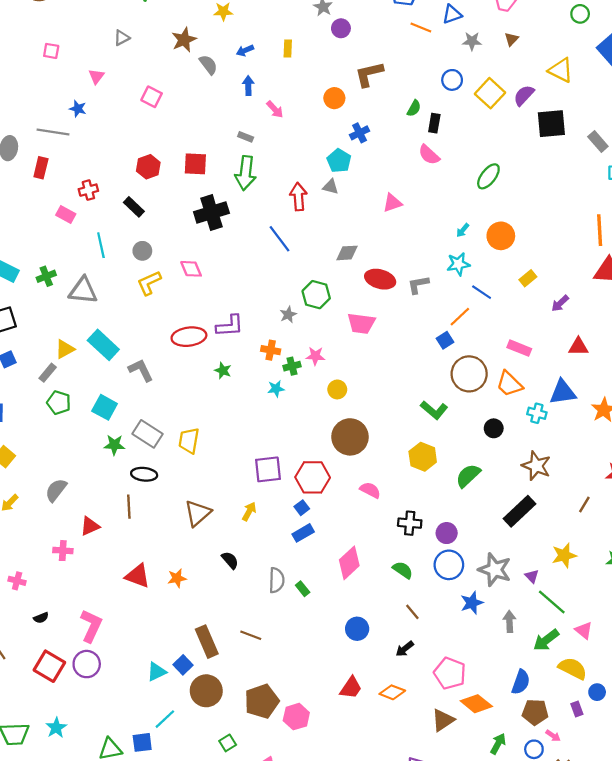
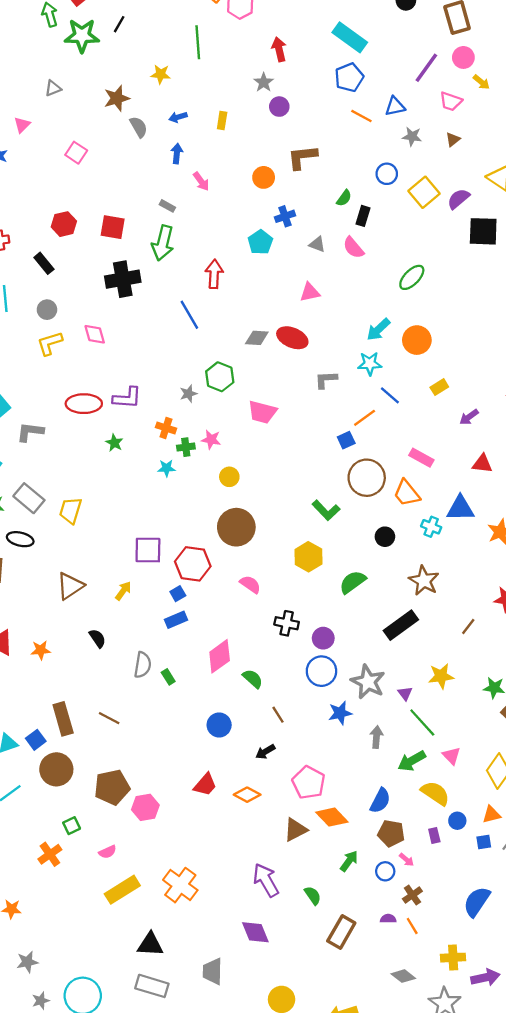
gray triangle: (330, 187) -> (317, 244), moved
cyan arrow: (463, 230) -> (378, 329), size x1.6
red ellipse: (380, 279) -> (292, 338), moved
gray L-shape: (141, 370) -> (30, 432), turned -64
green semicircle: (403, 570) -> (253, 679), moved

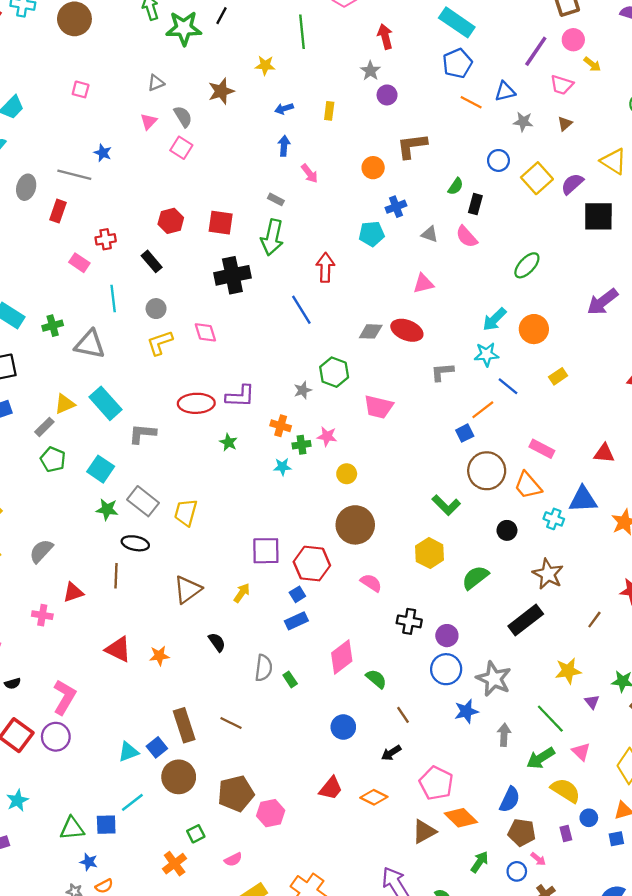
pink triangle: (22, 125) -> (149, 121), moved
gray semicircle: (139, 127) -> (183, 117), moved
cyan pentagon: (260, 242) -> (372, 234), turned 30
purple arrow: (469, 417) -> (603, 302), moved, size x1.6
purple triangle: (405, 693) -> (592, 702), moved

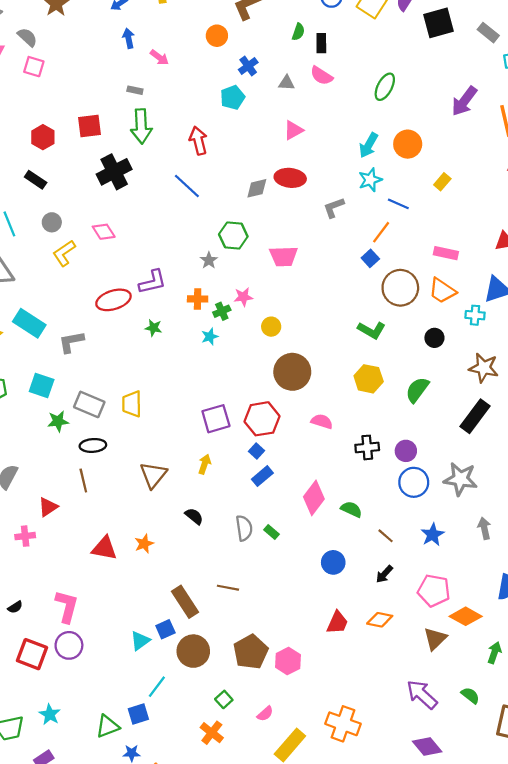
blue star: (466, 711) -> (433, 535), moved
blue square: (157, 747) -> (165, 629), turned 30

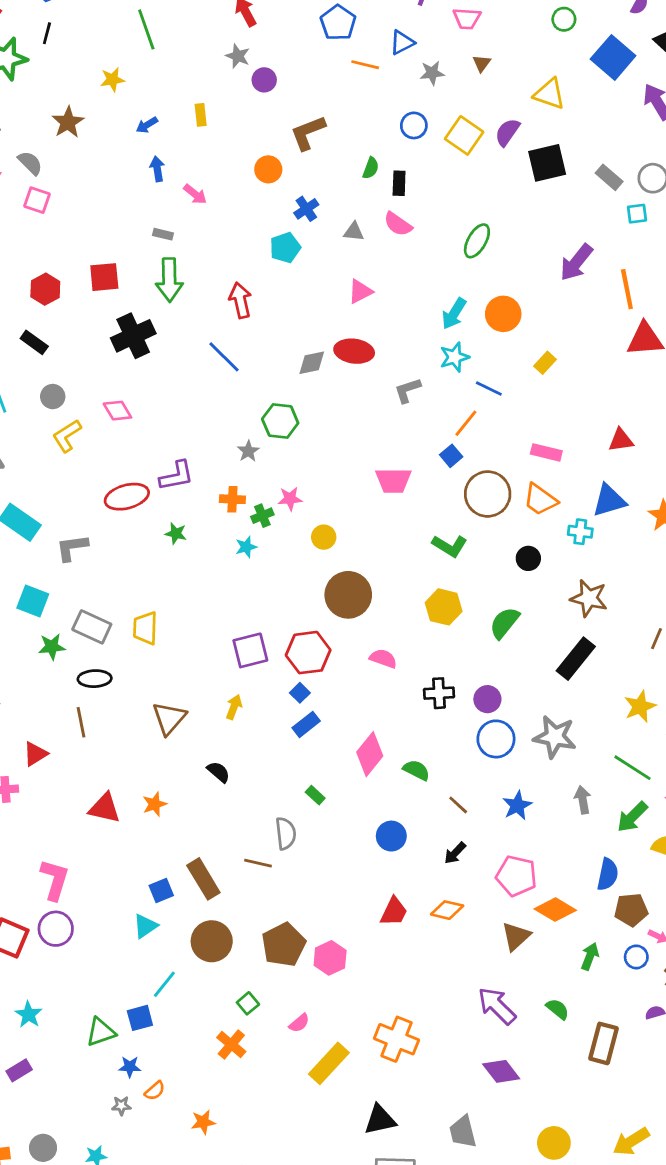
pink trapezoid: (283, 256) -> (393, 480), moved
gray semicircle: (244, 528) -> (286, 833), moved
blue square: (165, 629) -> (161, 891), moved

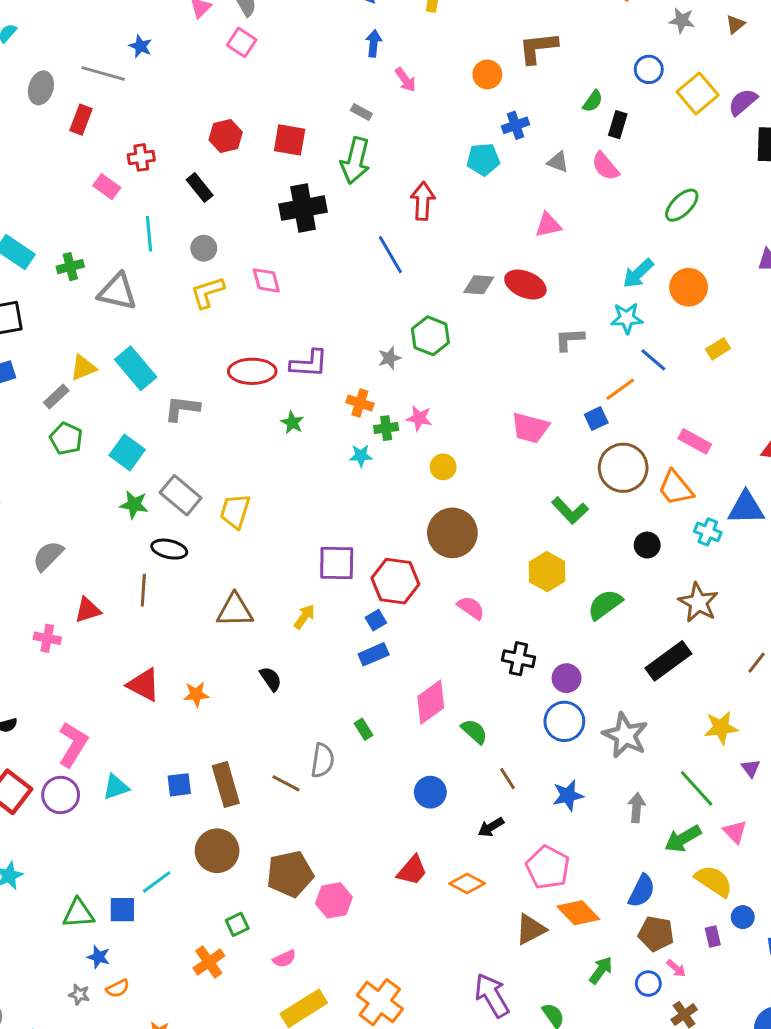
brown triangle: (169, 718) -> (235, 610), turned 33
cyan triangle: (145, 926) -> (116, 787), moved

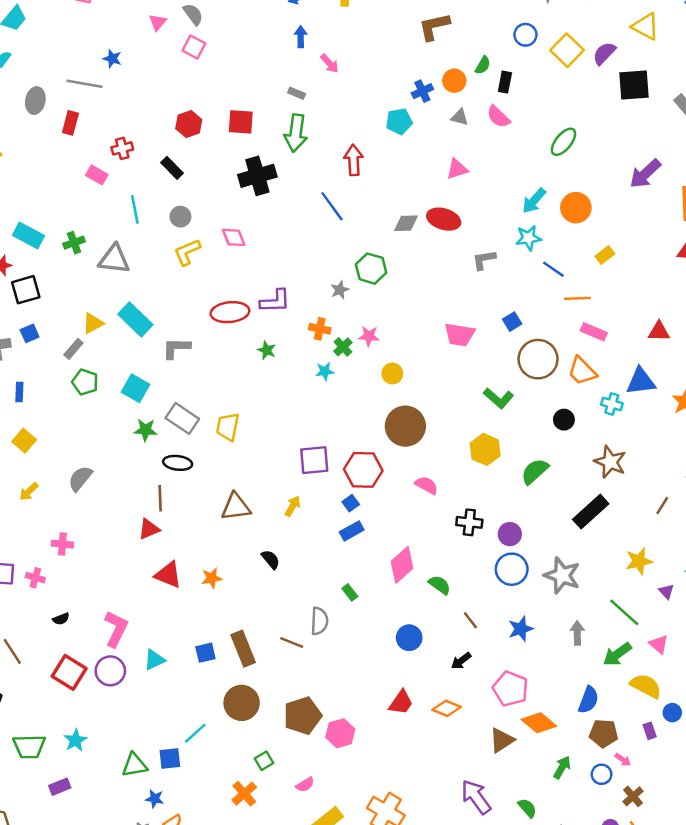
orange circle: (487, 74) -> (454, 81), moved
orange line: (620, 389) -> (577, 298), moved, turned 40
green cross: (386, 428) -> (343, 347), turned -30
red triangle: (88, 610) -> (149, 529), moved
pink cross: (47, 638) -> (62, 544), moved

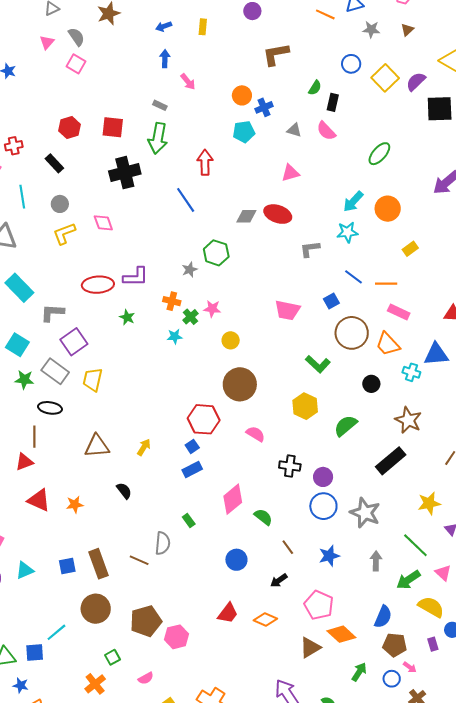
orange circle: (454, 81) -> (242, 95), moved
blue line: (553, 269) -> (354, 277), moved
purple square: (314, 460) -> (74, 342), moved, turned -32

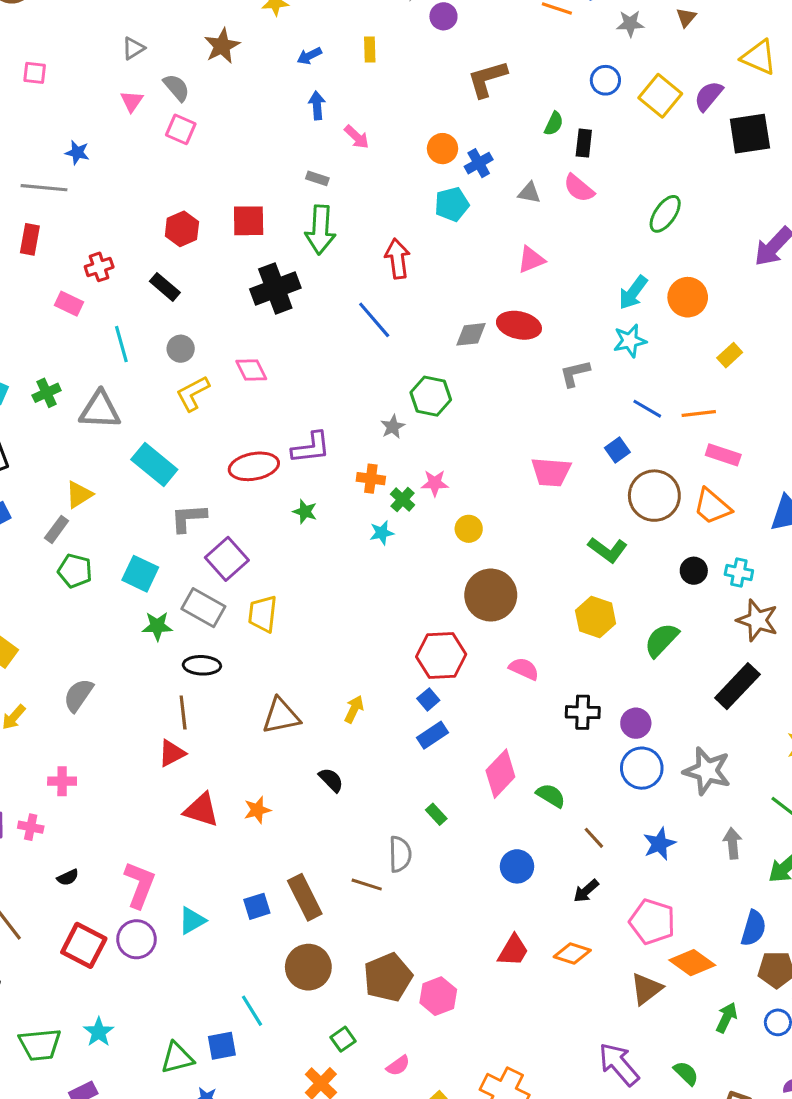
cyan rectangle: (19, 288) -> (154, 464), moved
cyan cross: (411, 372) -> (739, 573), moved
cyan line: (56, 632) -> (252, 1011), turned -75

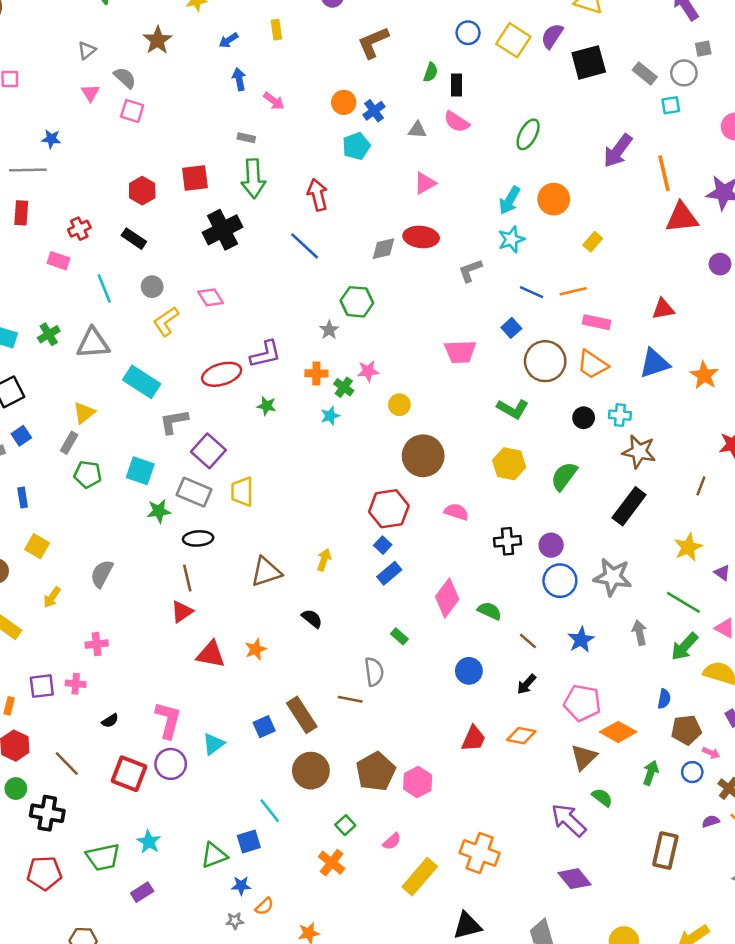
blue semicircle: (754, 928) -> (664, 699), size x0.7
green semicircle: (686, 1073) -> (602, 798), moved

